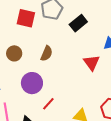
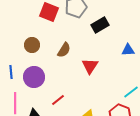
red triangle: (92, 63) -> (90, 66), moved
purple circle: (32, 83) -> (34, 77), moved

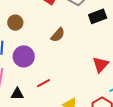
brown circle: (32, 45) -> (15, 23), moved
red triangle: (90, 66) -> (100, 65), moved

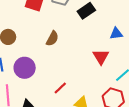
red line: (44, 83) -> (60, 88), moved

